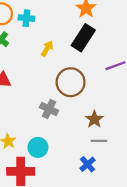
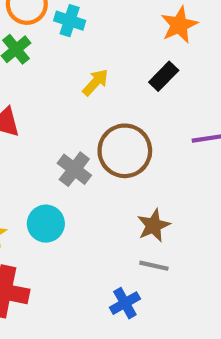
black rectangle: (83, 38) -> (164, 76), size x0.6
gray cross: (49, 109) -> (74, 169), moved
cyan circle: (38, 147) -> (46, 224), moved

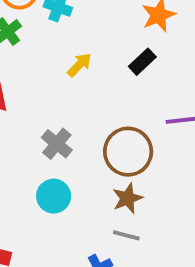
brown circle: (125, 151) -> (128, 152), moved
cyan circle: (46, 224) -> (54, 196), moved

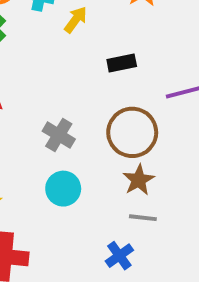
black rectangle: (142, 62) -> (122, 63), moved, turned 40
yellow arrow: (79, 65) -> (76, 20), moved

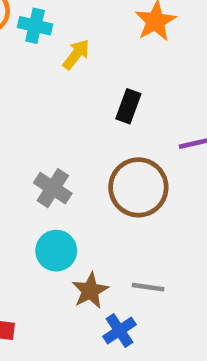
black rectangle: (122, 63) -> (128, 106), turned -60
brown star: (139, 180) -> (90, 291), moved

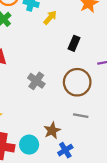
cyan circle: (56, 251) -> (29, 145), moved
gray line: (148, 287) -> (81, 116), moved

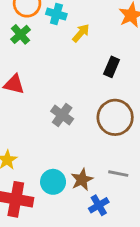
gray line: (81, 116) -> (118, 174), moved
cyan circle: (29, 145) -> (53, 182), moved

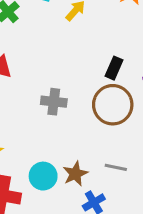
black rectangle: (112, 67) -> (114, 68), moved
gray cross: (62, 115) -> (54, 102), turned -30

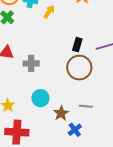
gray cross: (54, 102) -> (31, 63), moved
cyan circle: (43, 176) -> (40, 98), moved

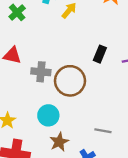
brown circle: (79, 68) -> (70, 81), moved
brown star: (61, 113) -> (59, 142), moved

